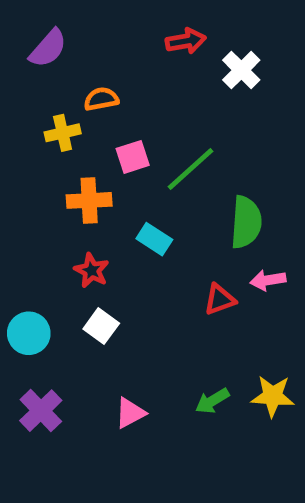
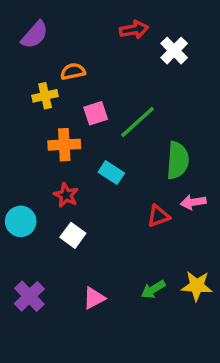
cyan circle: (29, 333) -> (21, 221), moved

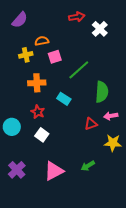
pink square: (96, 113) -> (55, 57), moved
yellow star: (197, 286) -> (113, 143), moved
pink triangle: (94, 298) -> (54, 171), size x1.5

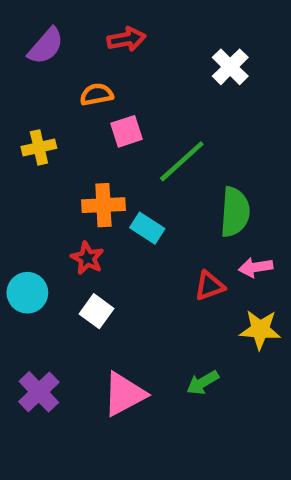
red arrow: (77, 17) -> (127, 39), moved
yellow cross: (26, 55) -> (39, 147), moved
orange cross: (37, 83) -> (103, 205), moved

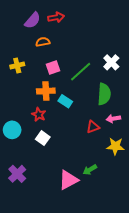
purple semicircle: (46, 46) -> (33, 20), moved
white cross: (230, 67) -> (111, 62), moved
pink square: (127, 131) -> (53, 67), moved
pink triangle: (124, 394) -> (68, 180), moved

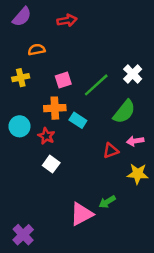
purple semicircle: (33, 20) -> (22, 17), moved
orange semicircle: (43, 42) -> (37, 50), moved
green semicircle: (104, 94) -> (124, 112), turned 35
cyan circle: (12, 130) -> (19, 126), moved
purple cross: (17, 174) -> (23, 235), moved

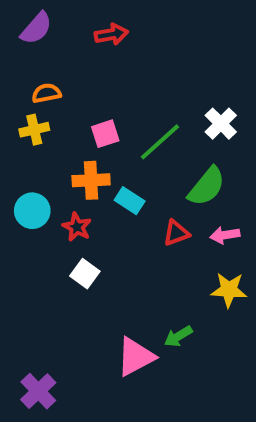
orange semicircle: (37, 50) -> (46, 93), moved
red triangle: (111, 151) -> (176, 233), moved

